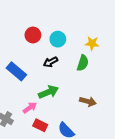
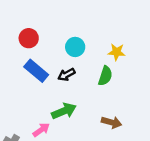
red circle: (33, 35) -> (29, 38), moved
blue rectangle: (16, 71) -> (36, 71), moved

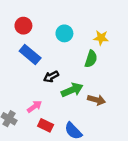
black arrow: (66, 75) -> (51, 77), moved
green arrow: (64, 111) -> (72, 90), moved

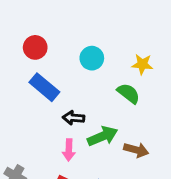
green semicircle: (91, 59) -> (129, 93), turned -70
black arrow: (51, 77) -> (73, 118), turned 32
pink arrow: (34, 107) -> (69, 150), moved, turned 128

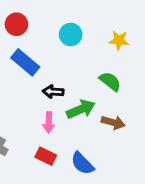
green semicircle: (129, 93) -> (110, 81), moved

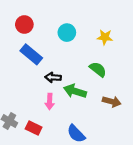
green arrow: (81, 109) -> (75, 91), turned -140
brown arrow: (113, 122) -> (112, 102), moved
red rectangle: (46, 156) -> (34, 128), moved

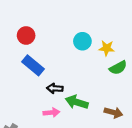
cyan circle: (67, 33) -> (82, 41), moved
green semicircle: (98, 69) -> (118, 68), moved, turned 114
pink arrow: (50, 102) -> (51, 113), turned -98

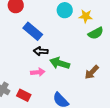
blue rectangle: (33, 65) -> (33, 31), moved
brown arrow: (113, 113) -> (92, 72), turned 119

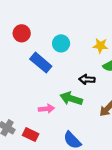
cyan circle: (65, 10) -> (61, 43), moved
black arrow: (41, 51) -> (87, 79), moved

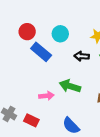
red circle: (22, 33) -> (27, 32), moved
black arrow: (87, 79) -> (82, 56), moved

